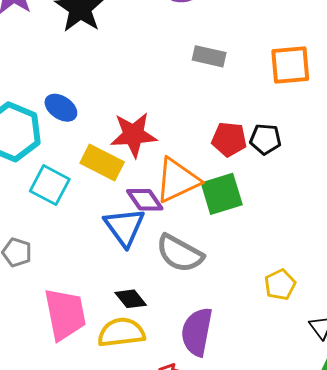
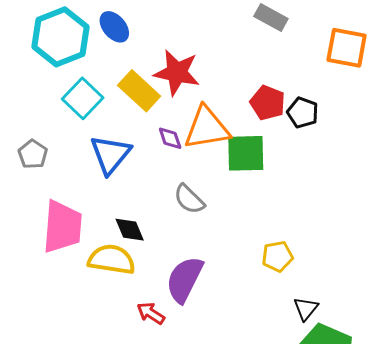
purple diamond: (145, 200) -> (170, 138), size x0.7
blue triangle: (124, 227) -> (110, 154), moved
gray semicircle: (180, 253) -> (189, 199), size x0.7

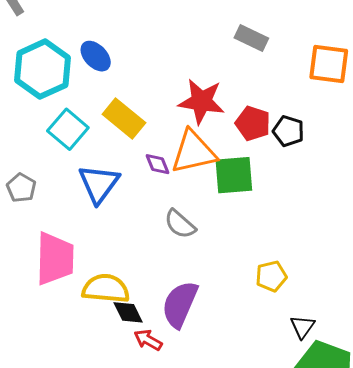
red star: (177, 73) -> (201, 101), moved
black diamond: (130, 230) -> (128, 312), moved

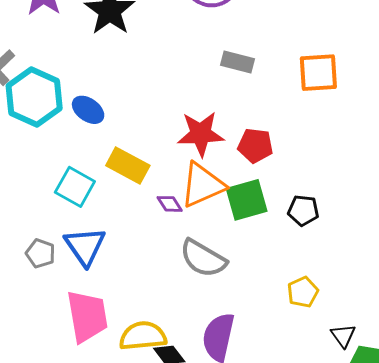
cyan hexagon: (42, 69) -> (34, 97), moved
black pentagon: (288, 131) -> (303, 210), moved
blue triangle: (99, 184) -> (85, 246), moved
gray semicircle: (180, 224) -> (203, 258), size x1.4

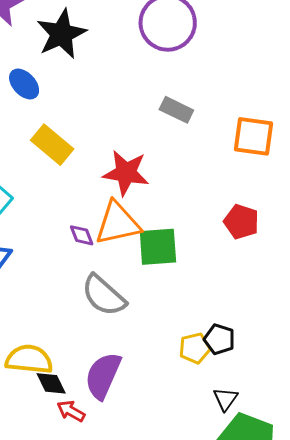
blue ellipse: (88, 110) -> (24, 84), moved
red pentagon: (255, 146) -> (241, 222), moved
yellow rectangle: (128, 166) -> (52, 145), moved
black pentagon: (303, 210) -> (219, 339), moved

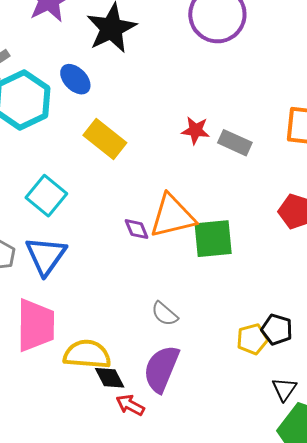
gray rectangle: (176, 110) -> (235, 143), moved
red star: (126, 173) -> (196, 130), moved, size x0.6
gray semicircle: (104, 295) -> (165, 314), moved, size x0.6

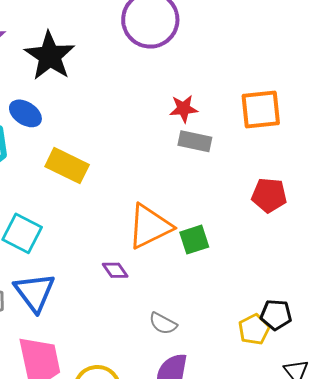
red star: (196, 130) -> (184, 109), moved
purple diamond: (137, 229) -> (115, 270), moved
green square: (213, 239) -> (194, 240), size x0.7

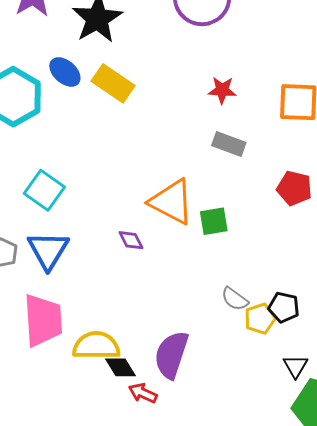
gray rectangle: (195, 141) -> (229, 144), moved
yellow rectangle: (67, 166) -> (113, 83), moved
orange triangle: (150, 226) -> (172, 202), turned 45
gray semicircle: (163, 323) -> (235, 299), moved

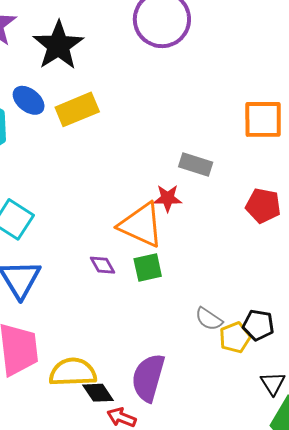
yellow rectangle: (113, 83) -> (77, 109), turned -54
red star: (222, 90) -> (168, 198), moved
green square: (214, 221) -> (148, 268), moved

